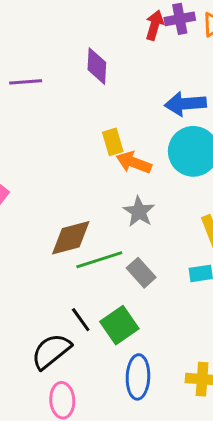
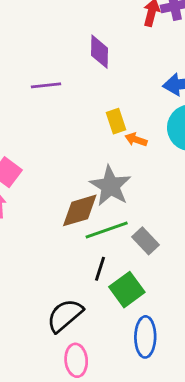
purple line: (26, 82) -> (46, 85), moved
orange arrow: (134, 162) -> (136, 140), size x0.7
gray star: (139, 212) -> (110, 186), moved, size x1.4
black line: (81, 320) -> (100, 269), moved, turned 55

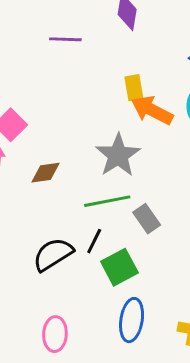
orange arrow: (136, 140) -> (152, 110), size x1.8
brown diamond: (80, 210) -> (45, 173), moved, size x0.7
black semicircle: (65, 315) -> (53, 254), moved

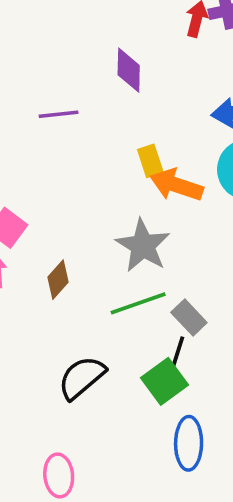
brown diamond: (45, 173) -> (58, 280), turned -32
black line: (94, 241) -> (178, 352), moved
pink ellipse: (55, 334) -> (59, 475), moved

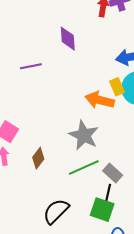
yellow rectangle: (150, 161) -> (117, 87), moved
green square: (165, 381) -> (102, 210), turned -30

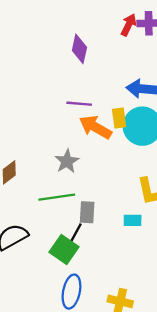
purple line: (31, 66) -> (79, 104), moved
gray star: (84, 135) -> (67, 161), size x0.7
gray rectangle: (113, 173) -> (87, 212), turned 36

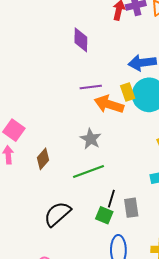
gray rectangle: (87, 212) -> (131, 208), moved
green square: (64, 250) -> (104, 215), size x0.7

